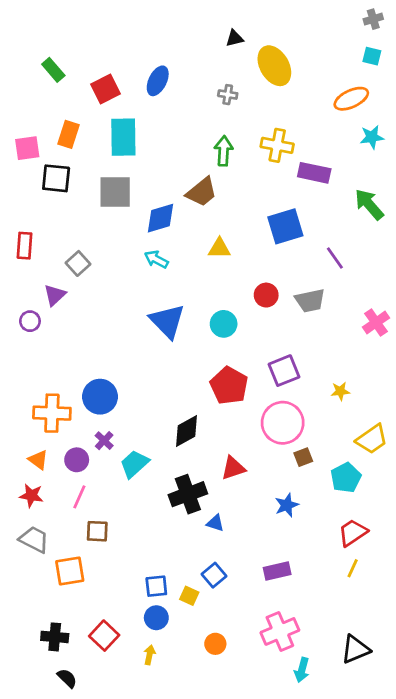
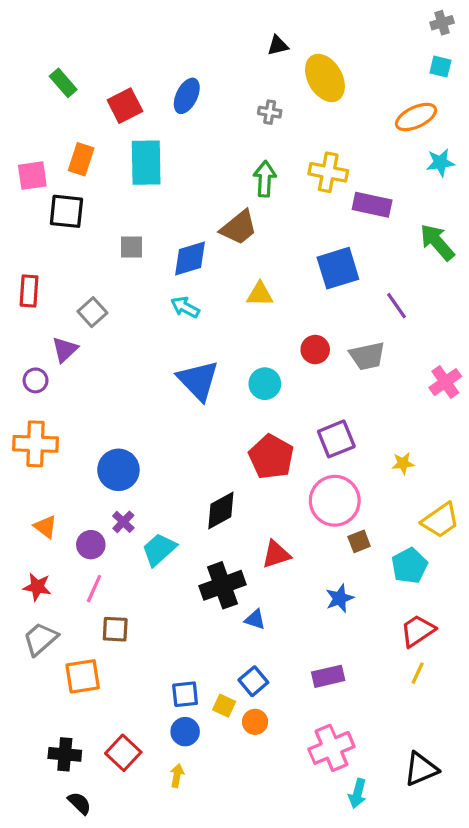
gray square: (115, 192) -> (131, 247), moved, size x0.6
orange cross: (52, 413) -> (36, 444), moved
orange triangle: (38, 460) -> (45, 527), moved
gray trapezoid: (34, 539) -> (40, 639), turned -68
orange circle: (215, 644) -> (255, 722), moved

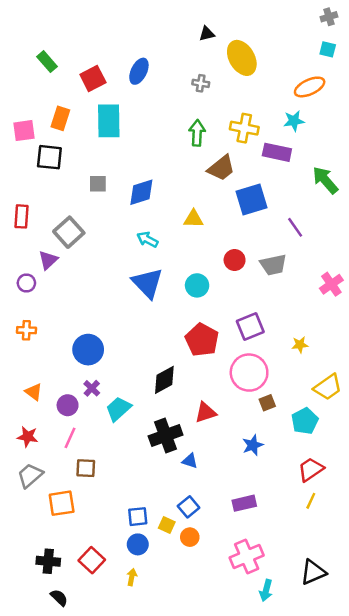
cyan star: (440, 163) -> (294, 121), moved
brown trapezoid: (239, 228) -> (221, 168), moved
cyan arrow: (185, 307) -> (147, 239), moved
gray square: (92, 312) -> (69, 232), size x1.4
orange cross: (36, 444) -> (26, 330), size x0.6

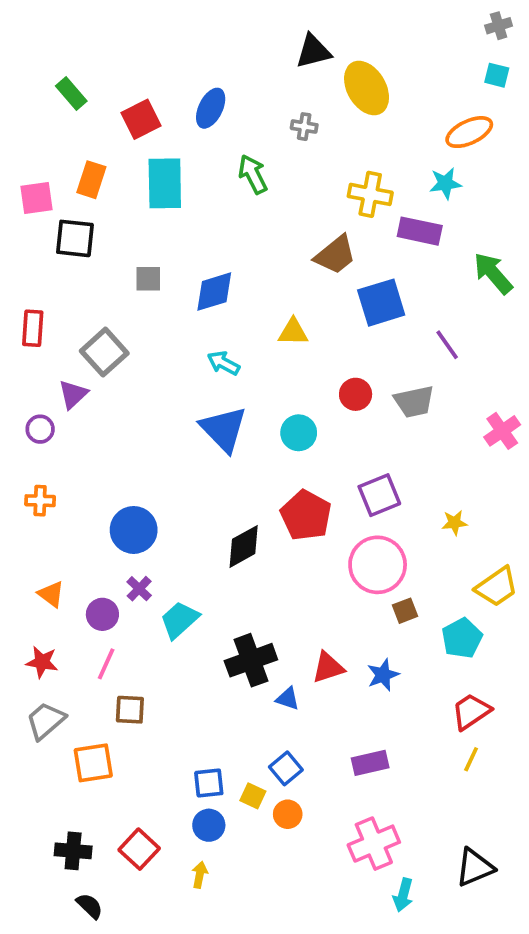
black triangle: (207, 34) -> (313, 51), size x1.5
green arrow: (197, 133) -> (253, 174), moved, turned -30
black diamond: (164, 380) -> (244, 546), moved
red triangle: (206, 412) -> (328, 668), moved

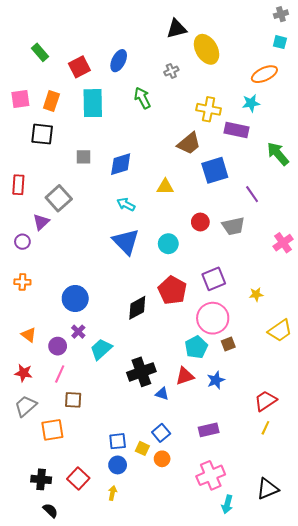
gray cross: (304, 127) -> (171, 71), turned -32
pink square: (36, 198) -> (20, 99), moved
cyan pentagon: (462, 638) -> (196, 347), moved

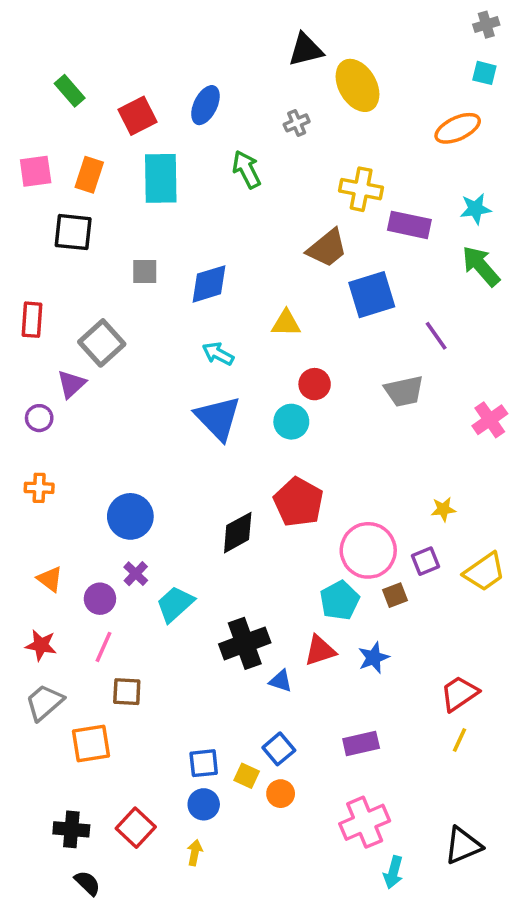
cyan star: (251, 103) -> (476, 209), moved
red circle: (200, 222) -> (315, 384), moved
purple square: (214, 279) -> (425, 561), moved, size x0.7

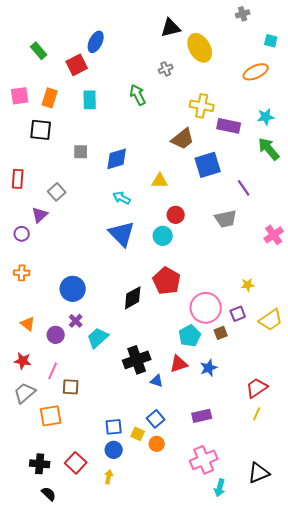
gray cross: (486, 25) -> (243, 14), moved
blue ellipse: (205, 105) -> (96, 42), moved
cyan rectangle: (161, 178) -> (90, 100), size x0.7
gray square: (102, 343) -> (57, 192), size x0.7
pink line: (104, 647) -> (53, 371), moved

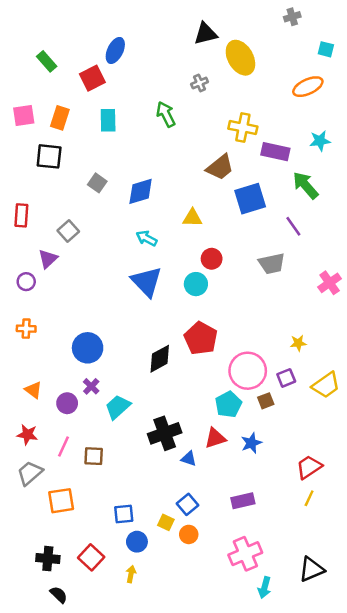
green arrow: (269, 149) -> (305, 185), moved
gray square: (81, 152) -> (97, 183), turned 35
brown square: (71, 387) -> (94, 456), moved
blue square: (114, 427) -> (124, 514), moved

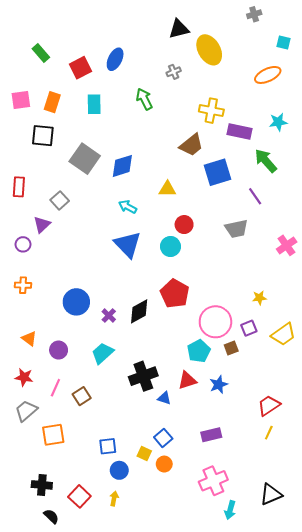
blue ellipse: (115, 50) -> (115, 59), moved
gray square: (97, 183) -> (85, 159), size x1.8
purple cross: (91, 386) -> (109, 316), moved
brown square: (94, 456) -> (82, 396), turned -36
red square: (91, 557) -> (79, 496), moved

